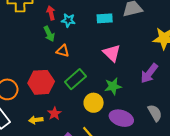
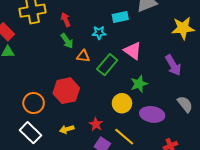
cyan star: (68, 20) -> (99, 33), moved
purple arrow: (149, 73) -> (173, 65), turned -60
green rectangle: (75, 79) -> (107, 65), moved
red star: (54, 114) -> (96, 124), moved

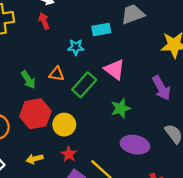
red arrow: (66, 20) -> (44, 21), moved
green arrow: (67, 41) -> (28, 80), moved
yellow circle: (122, 103) -> (64, 125), moved

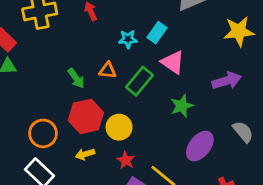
cyan rectangle: (101, 30) -> (157, 33), moved, turned -42
purple arrow: (161, 88) -> (227, 81), turned -75
purple ellipse: (135, 145) -> (200, 146), turned -60
yellow arrow: (35, 159) -> (85, 154), moved

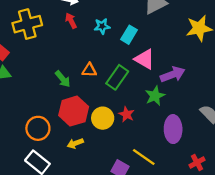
cyan star: (128, 39) -> (102, 26), moved
purple arrow: (227, 81) -> (173, 74), moved
purple ellipse: (200, 146) -> (173, 129), turned -35
red star: (126, 160) -> (127, 114), moved

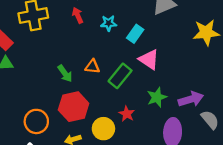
purple arrow: (173, 74) -> (191, 99), moved
yellow circle: (103, 118) -> (103, 129), moved

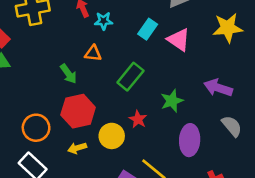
cyan star: (109, 23) -> (104, 21), moved
pink triangle: (149, 59) -> (179, 40), moved
orange triangle: (92, 67) -> (93, 53), moved
purple arrow: (191, 99) -> (218, 88), moved, turned -145

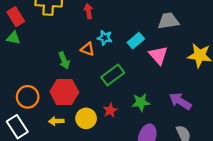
cyan star: (104, 21) -> (105, 38), moved

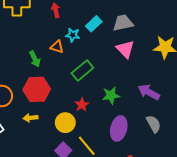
gray trapezoid: (168, 21) -> (123, 23), moved
cyan rectangle: (136, 41) -> (94, 24), moved
yellow circle: (86, 118) -> (65, 123), moved

